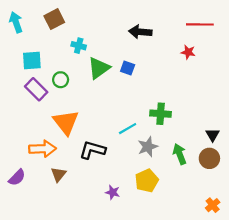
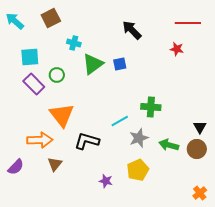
cyan arrow: (16, 22) -> (15, 21), turned -30
black arrow: (140, 32) -> (132, 30), turned 40
blue square: (128, 68) -> (120, 64), turned -32
green arrow: (180, 154) -> (169, 145), turned -54

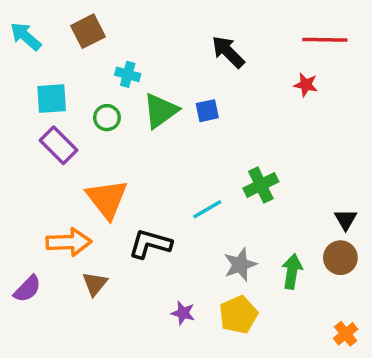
green circle: (57, 75) -> (107, 118), moved
green cross: (151, 107) -> (261, 185), turned -30
gray star: (139, 138) -> (240, 265), moved
green arrow: (169, 145) -> (292, 272), moved, turned 84
yellow pentagon: (138, 170) -> (238, 315), moved

